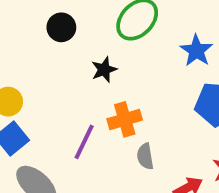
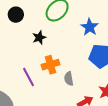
purple line: (84, 142) -> (28, 77), turned -54
gray semicircle: (145, 156) -> (69, 79), moved

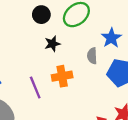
black circle: (16, 15) -> (41, 15), moved
gray semicircle: (69, 79) -> (92, 56), moved

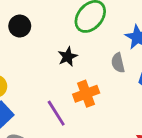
black circle: (41, 15) -> (20, 26), moved

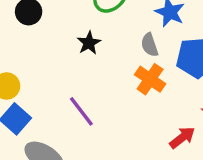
orange cross: (86, 94) -> (150, 79), moved, turned -30

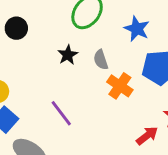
gray semicircle: (150, 45) -> (101, 60), moved

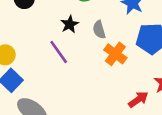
purple line: (61, 113) -> (59, 52), moved

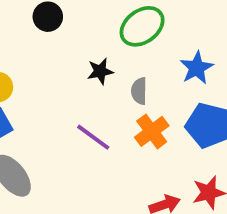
purple line: (59, 52) -> (93, 137), moved, turned -35

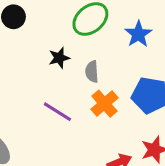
blue star: (197, 68) -> (138, 34), moved

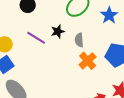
purple line: (57, 112) -> (36, 38), moved

